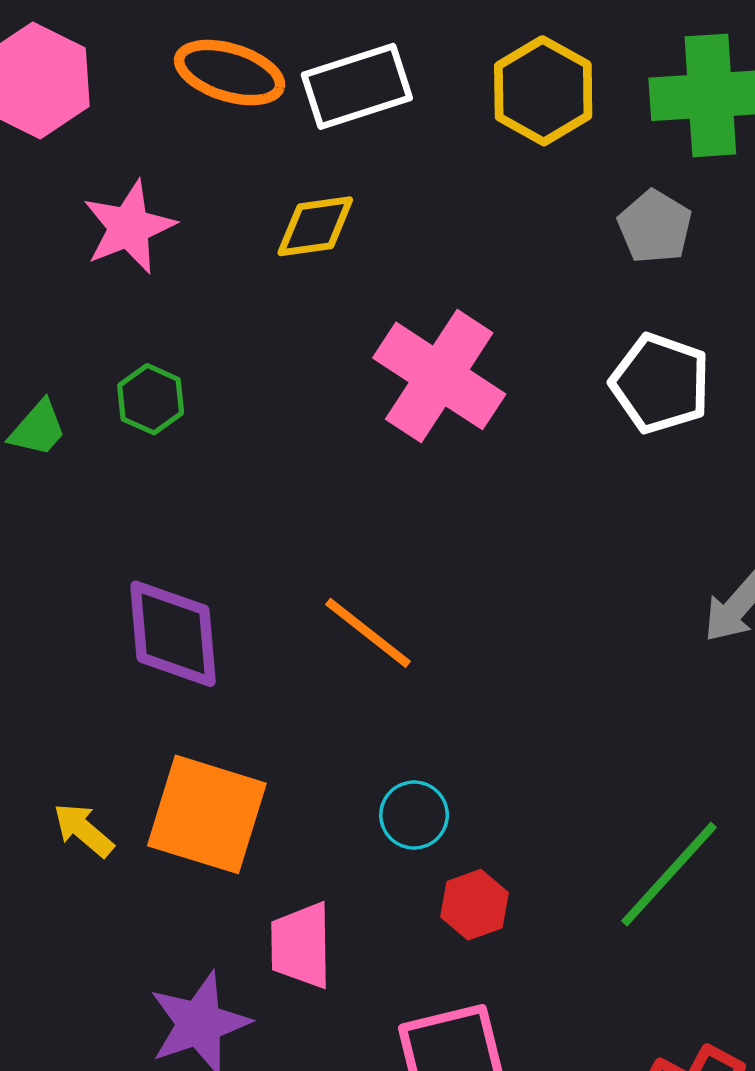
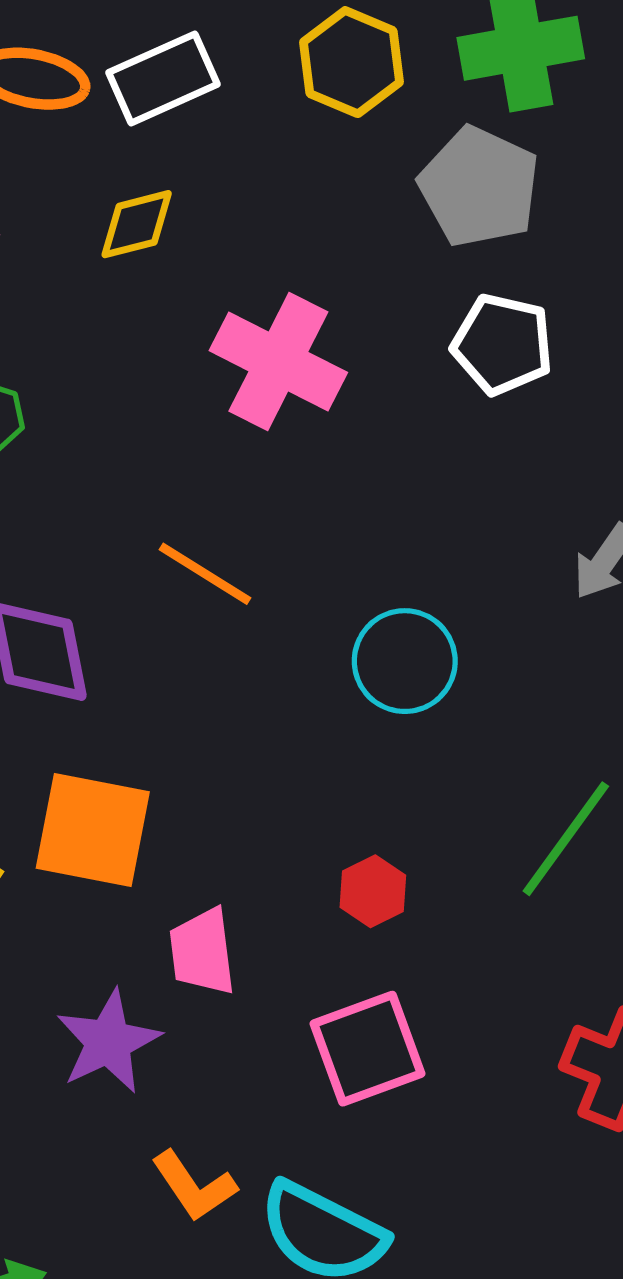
gray pentagon: (655, 227) -> (479, 187), size x1.6
orange line: (368, 633) -> (205, 574), moved
cyan circle: (414, 815) -> (405, 661), moved, size x1.5

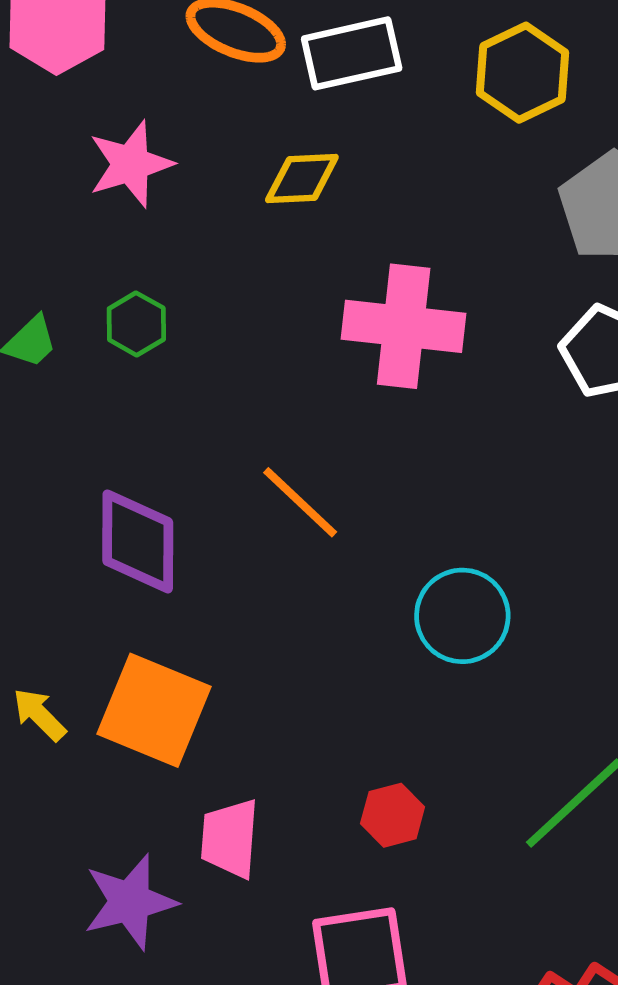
pink cross: (278, 362) -> (404, 326), turned -32

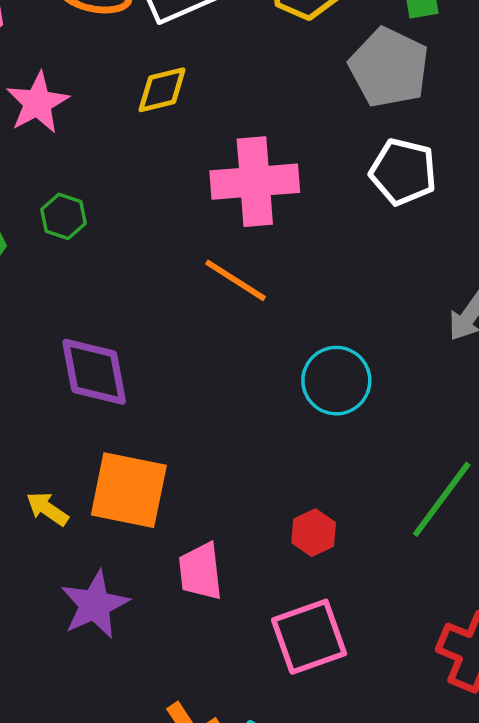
orange line: (300, 502) -> (235, 280), moved
purple star: (130, 902) -> (95, 605), moved

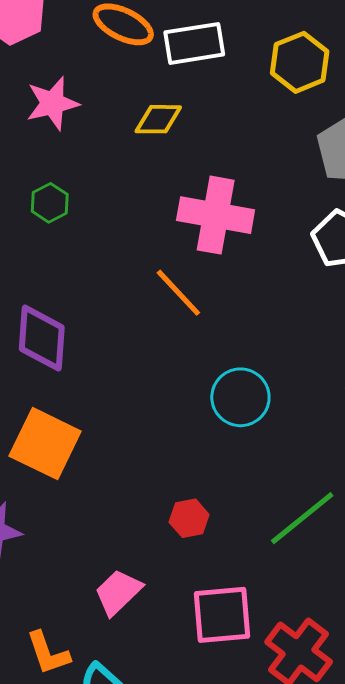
pink trapezoid: (200, 571) -> (118, 592), moved, turned 38
pink square: (309, 637) -> (222, 615), moved

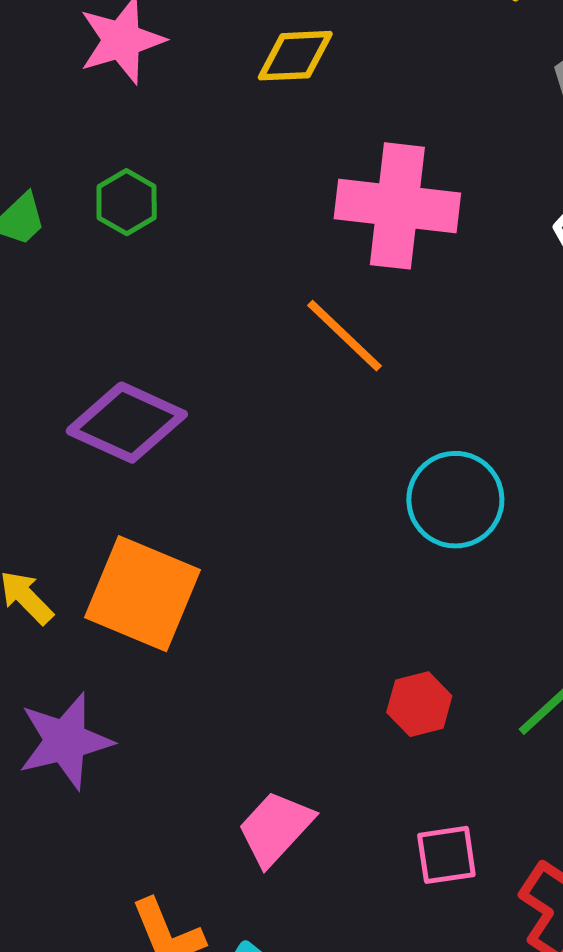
purple diamond: (42, 338) -> (127, 423), turned -66
red hexagon: (189, 518) -> (419, 704), moved
pink square: (222, 615) -> (446, 855), size x0.6

